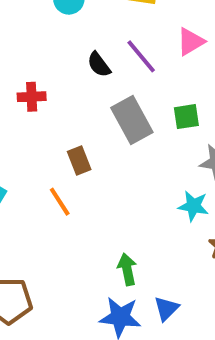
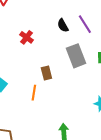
red cross: (32, 97) -> (27, 37), turned 32
orange line: (60, 202) -> (34, 93), turned 35

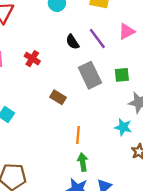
brown rectangle: (46, 73) -> (58, 97), turned -40
orange line: (34, 93) -> (78, 135), moved

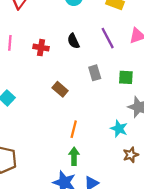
black semicircle: (72, 42) -> (73, 41), moved
red cross: (32, 59) -> (41, 48), turned -32
gray rectangle: (90, 75) -> (95, 73), size x0.6

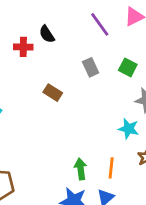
black semicircle: (73, 41) -> (47, 34), moved
green square: (126, 77) -> (128, 67), turned 32
orange line: (74, 129) -> (111, 168), moved

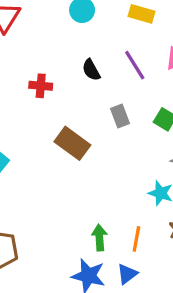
black semicircle: (47, 34) -> (91, 70), moved
brown rectangle: (53, 93) -> (72, 143), size x1.5

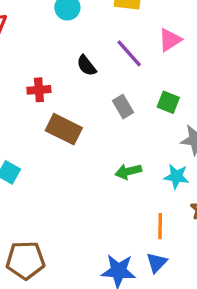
brown rectangle: (72, 143) -> (64, 129), moved
green arrow: (99, 238) -> (128, 171), moved, turned -90

